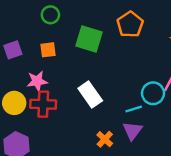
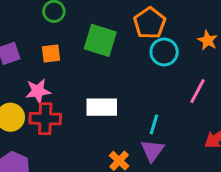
cyan circle: (153, 93) -> (164, 52), moved
white rectangle: (90, 95) -> (102, 107), turned -55
cyan line: (134, 109) -> (154, 124), turned -56

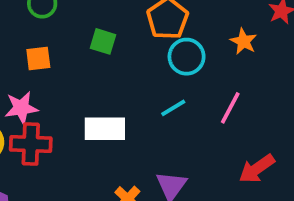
green square: (100, 40) -> (103, 41), size x0.6
cyan line: (154, 124) -> (173, 108), moved, turned 42

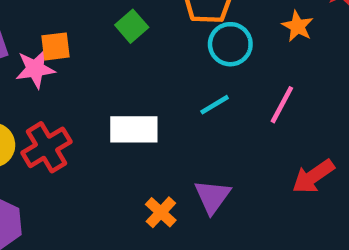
green square: (103, 41) -> (132, 26), turned 32
pink star: (21, 108) -> (35, 69), moved
red cross: (31, 144) -> (46, 147), turned -33

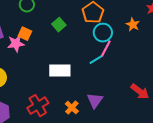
orange square: (55, 46) -> (25, 34), turned 32
pink line: (282, 105) -> (106, 49), moved
red cross: (46, 147) -> (38, 106), moved
red arrow: (313, 176) -> (140, 92), turned -108

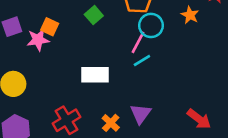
pink line: (106, 49) -> (138, 42), moved
red arrow: (140, 92) -> (199, 119), moved

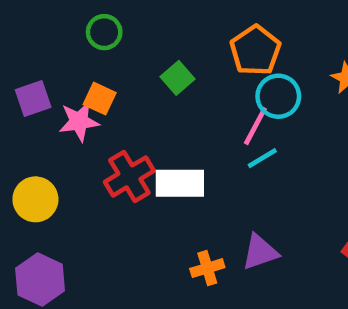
purple triangle: (141, 114) -> (260, 252), turned 35
red cross: (67, 120) -> (129, 176), moved
orange cross: (111, 123) -> (207, 268), turned 30

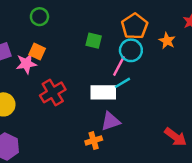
orange pentagon: (255, 50) -> (135, 26), moved
green square: (178, 78) -> (94, 41), moved, turned -35
white rectangle: (180, 183) -> (103, 92), moved
purple triangle: (260, 252) -> (110, 121), moved

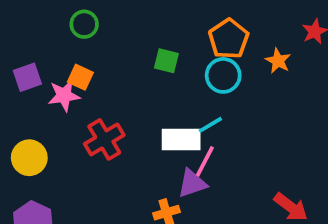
pink line: (119, 66) -> (205, 161), moved

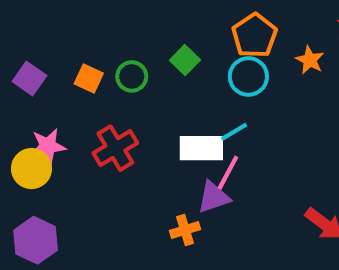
green circle: (84, 24) -> (132, 76), moved
green square: (166, 61) -> (185, 60), turned 30
purple square: (27, 77) -> (29, 79), turned -36
pink star: (64, 96) -> (48, 146), moved

